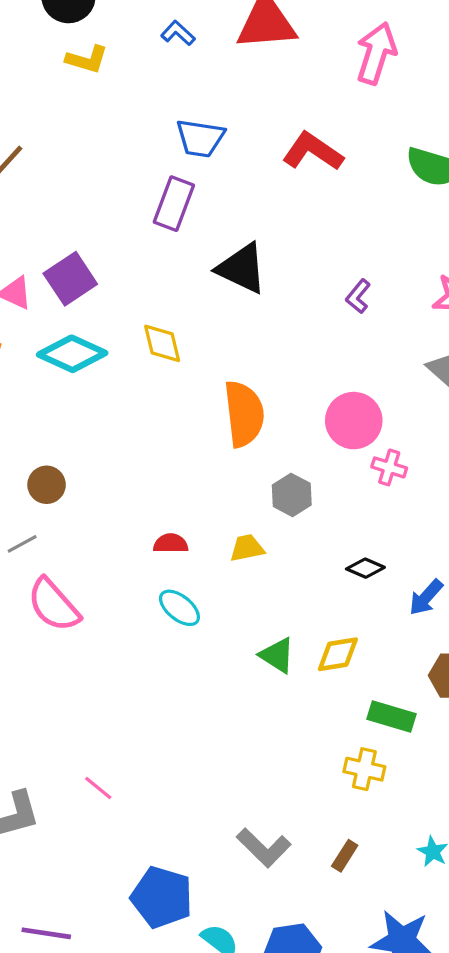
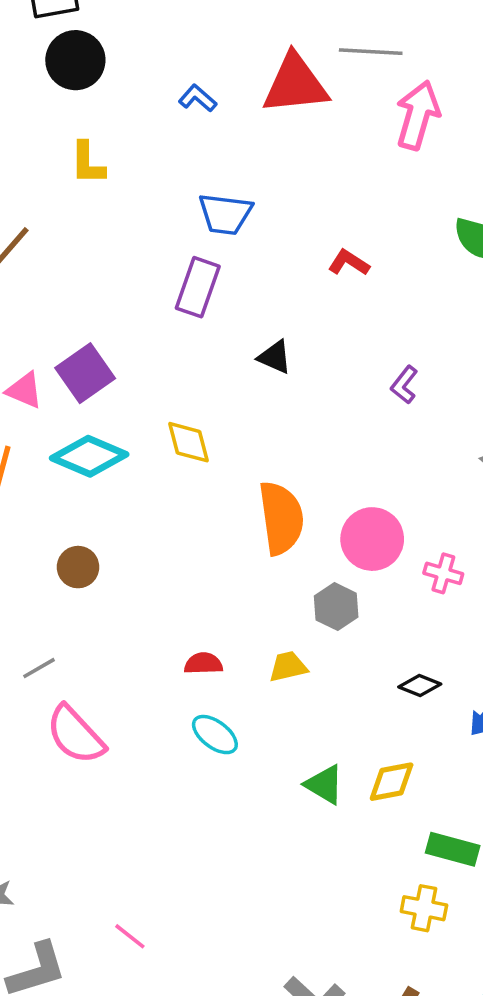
yellow L-shape: (87, 59) -> (88, 163), moved, turned 75
red L-shape: (313, 151) -> (349, 263), moved, size x0.6
black triangle: (242, 268) -> (275, 357), size x0.6
pink circle: (354, 421) -> (372, 539), moved
brown circle: (47, 485) -> (78, 567), moved

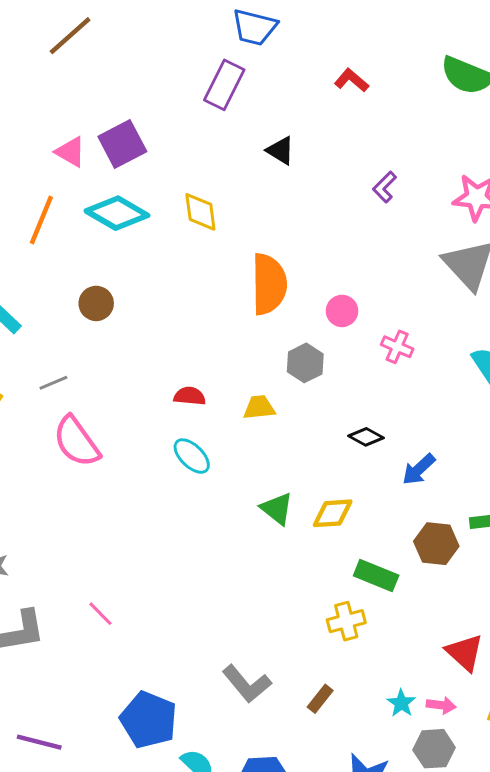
pink circle: (372, 539) -> (342, 311), size x0.6
yellow cross: (424, 908) -> (346, 621), turned -33

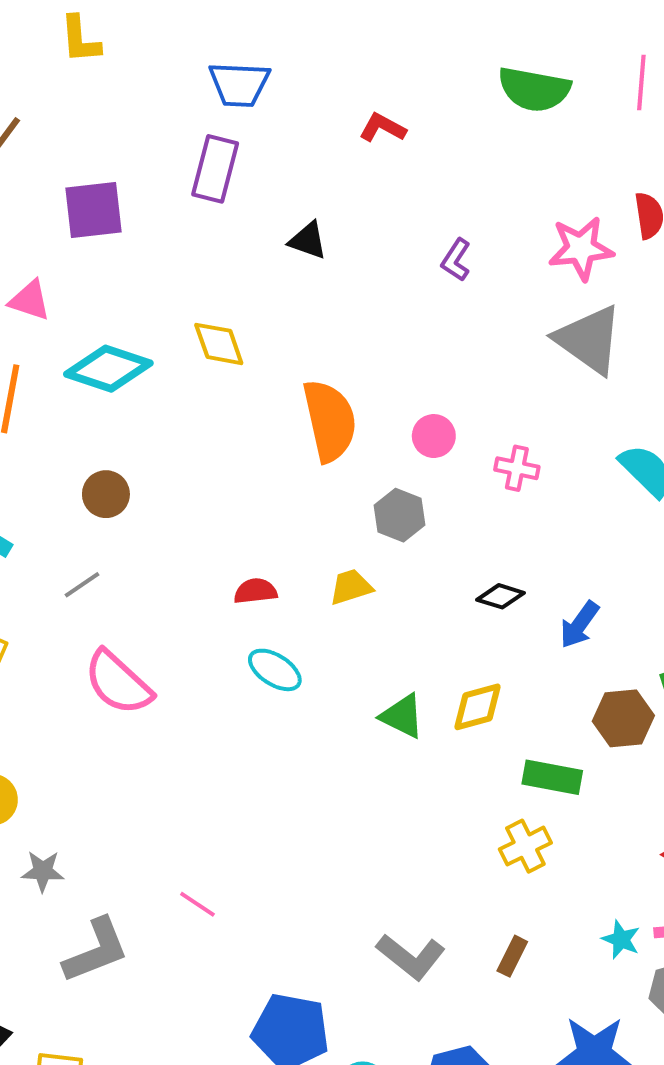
purple square: (122, 144) -> (94, 210), moved, turned 33
gray line: (53, 383) -> (82, 585), moved

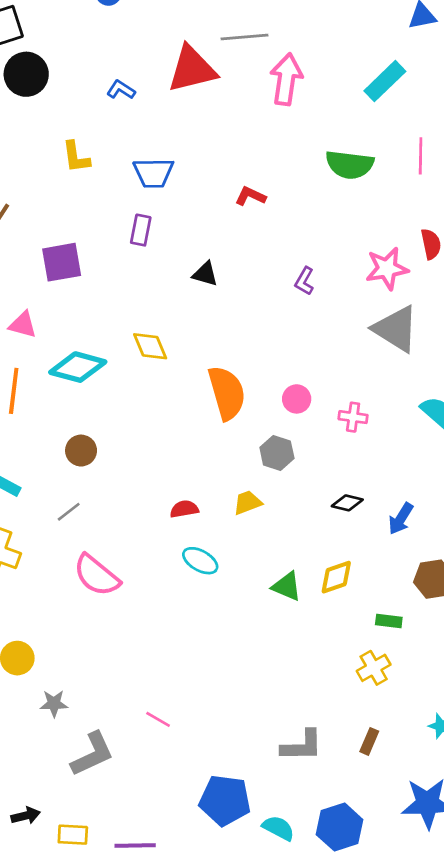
yellow L-shape: (80, 39) -> (76, 157), moved
purple rectangle: (215, 169) -> (141, 230), size x0.7
green rectangle: (552, 777) -> (389, 621), size x0.7
gray L-shape: (411, 957) -> (302, 746), turned -36

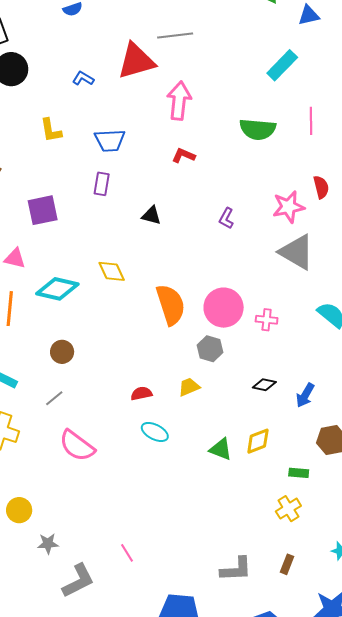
pink arrow: (286, 79) -> (179, 101), moved
pink circle: (297, 399) -> (224, 308), size x1.8
pink line: (158, 719) -> (127, 553), turned 30

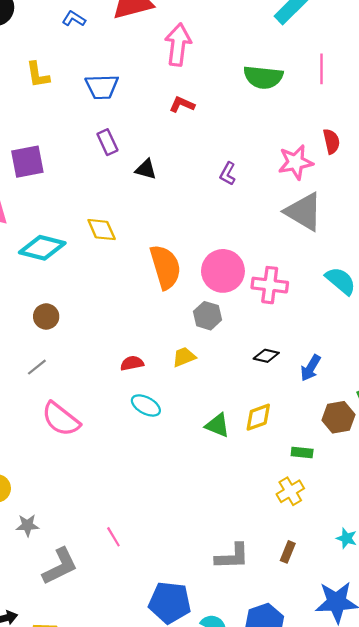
purple rectangle: (102, 184) -> (107, 142), moved, turned -35
pink cross: (267, 320) -> (270, 285), size x1.5

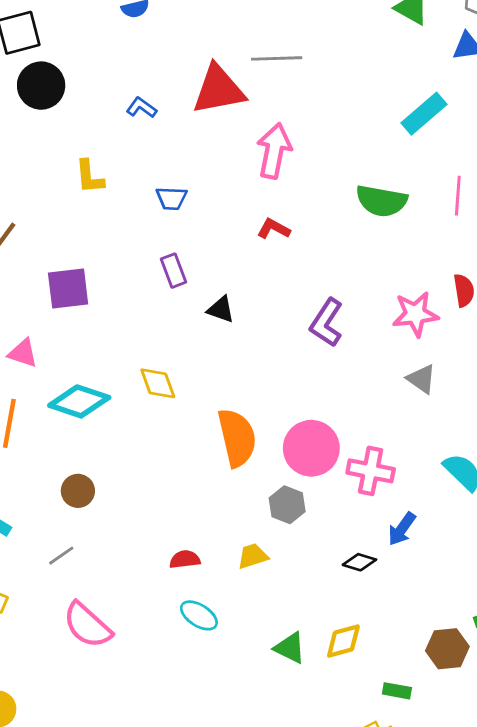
blue trapezoid: (102, 87) -> (171, 198), size x0.7
purple L-shape: (228, 174) -> (326, 323), size x1.6
gray triangle: (304, 212) -> (421, 379), size x0.6
blue arrow: (311, 368) -> (402, 529), moved

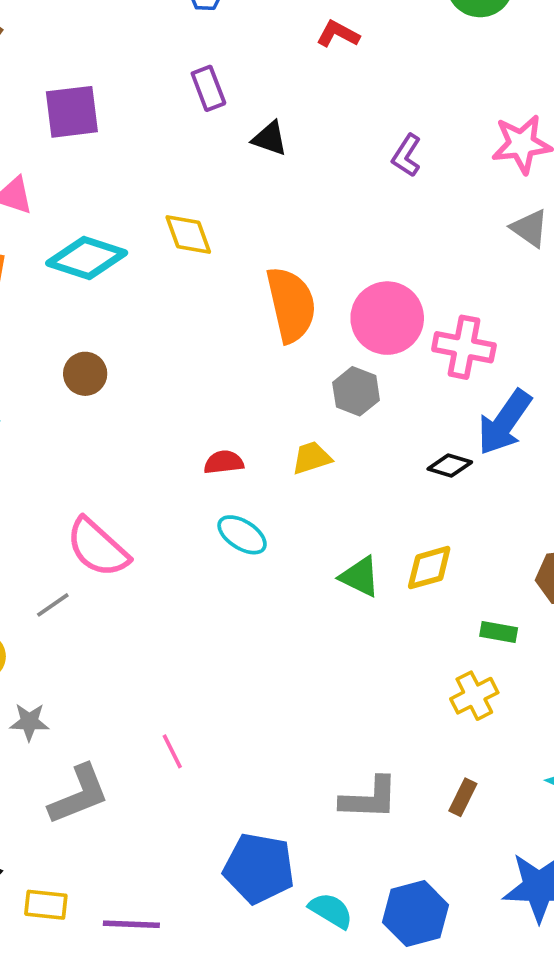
purple L-shape: (326, 323) -> (407, 155), size x0.7
blue arrow: (402, 529) -> (505, 422), size x1.5
gray line: (61, 556) -> (53, 605), moved

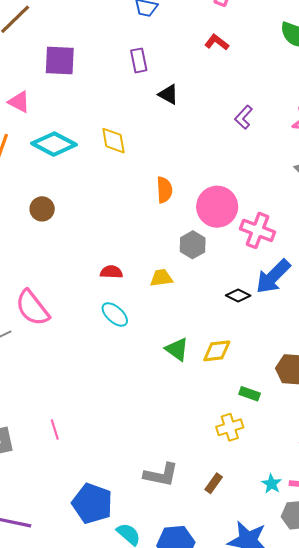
orange semicircle: (291, 305) -> (164, 190), size x0.6

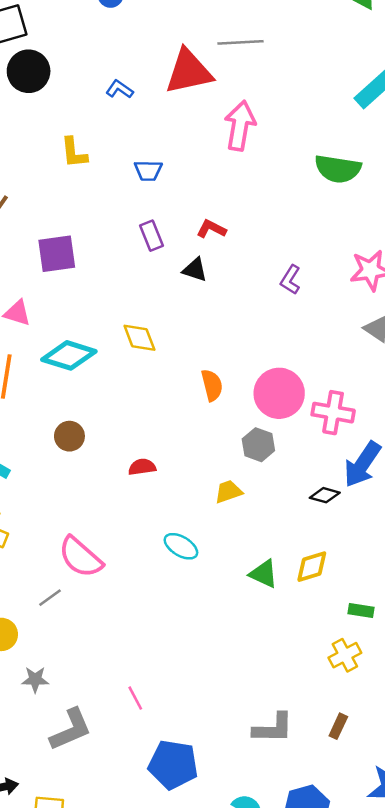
red L-shape: (217, 42) -> (211, 229), moved
red semicircle: (111, 272) -> (142, 467), moved
blue pentagon: (92, 503) -> (173, 765), moved

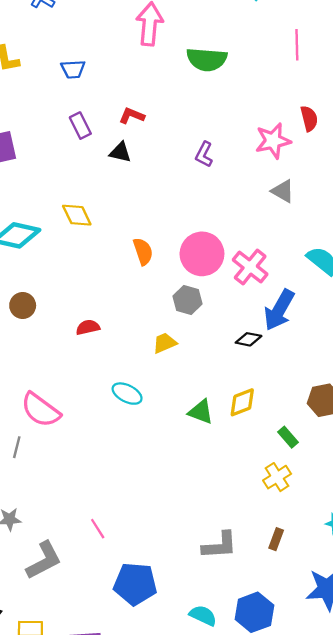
green semicircle: (338, 169) -> (207, 59), moved
pink cross: (333, 413) -> (250, 267), turned 33
gray line: (50, 598) -> (17, 447), turned -35
green rectangle: (361, 611) -> (288, 437), turned 45

